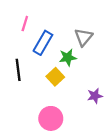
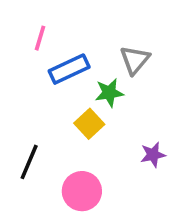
blue rectangle: (43, 43) -> (69, 69), turned 35
black line: (18, 70) -> (29, 162), moved, turned 30

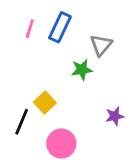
blue rectangle: (69, 69) -> (60, 27), moved, turned -40
yellow square: (89, 124) -> (45, 102), moved

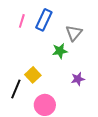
purple star: (115, 116) -> (78, 79), moved

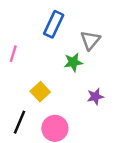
pink line: (22, 21) -> (13, 54), moved
black line: (16, 89) -> (19, 122), moved

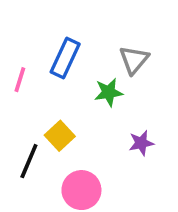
blue rectangle: (54, 24) -> (65, 58), moved
black line: (19, 122) -> (29, 161), moved

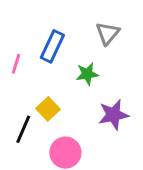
gray triangle: (134, 60) -> (108, 33), moved
purple star: (141, 143) -> (113, 115), size x1.5

